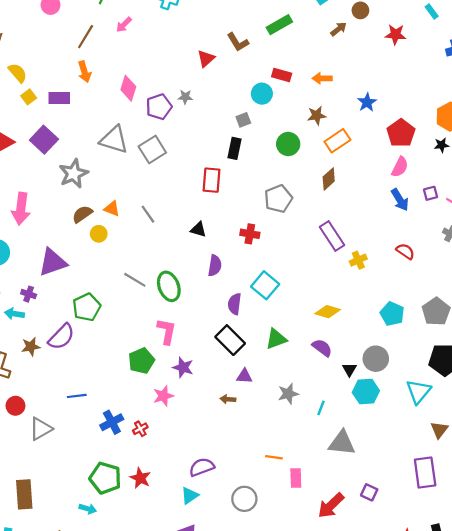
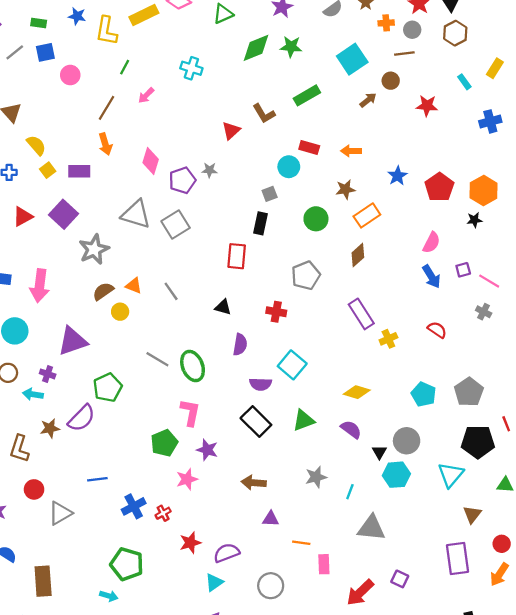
red pentagon: (401, 133) -> (439, 187), moved
purple semicircle: (234, 304) -> (260, 384), turned -95
purple triangle: (244, 376) -> (271, 519), moved
brown arrow: (228, 399) -> (254, 483), size x1.5
red star: (140, 478) -> (190, 543), moved, turned 30

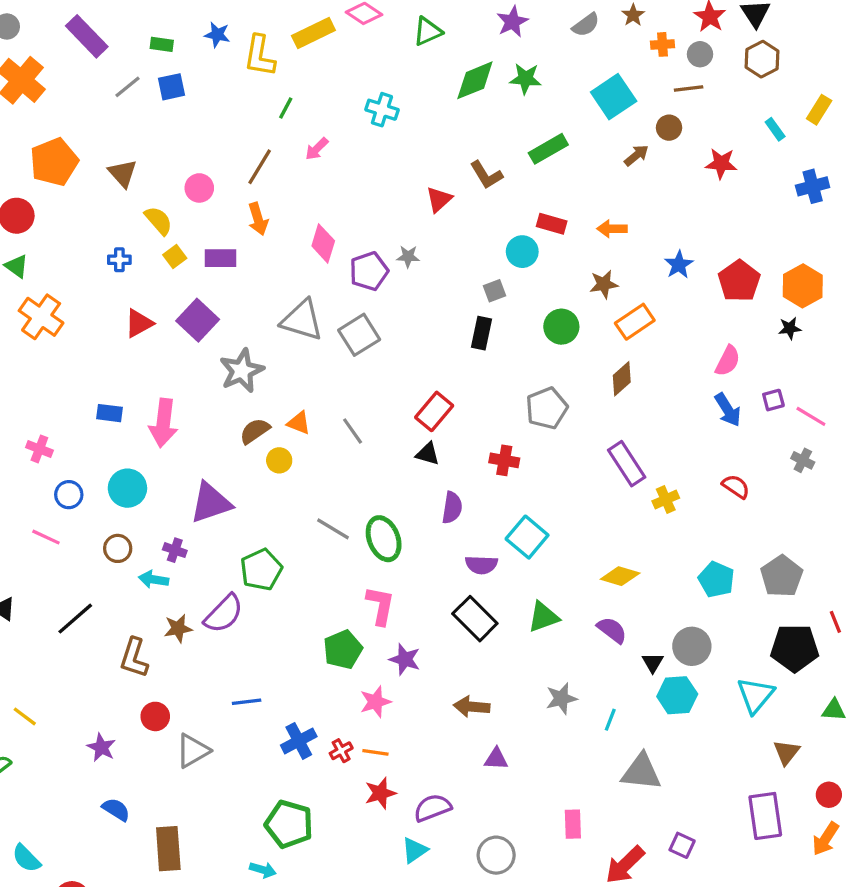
pink circle: (70, 75) -> (199, 188), moved
red rectangle: (237, 256) -> (434, 411), moved, turned 35
orange line: (301, 543) -> (375, 752), moved

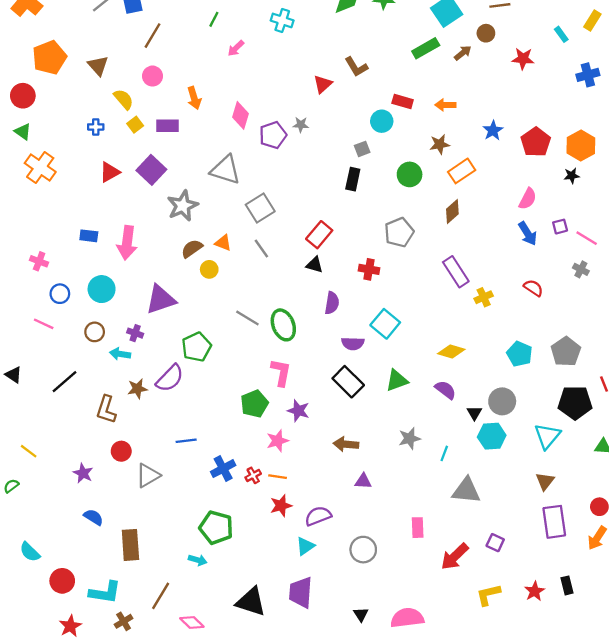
green rectangle: (548, 149) -> (426, 48), moved
brown line: (260, 167) -> (152, 36), moved
gray square: (359, 335) -> (260, 208), moved
brown triangle: (786, 752) -> (545, 481), moved

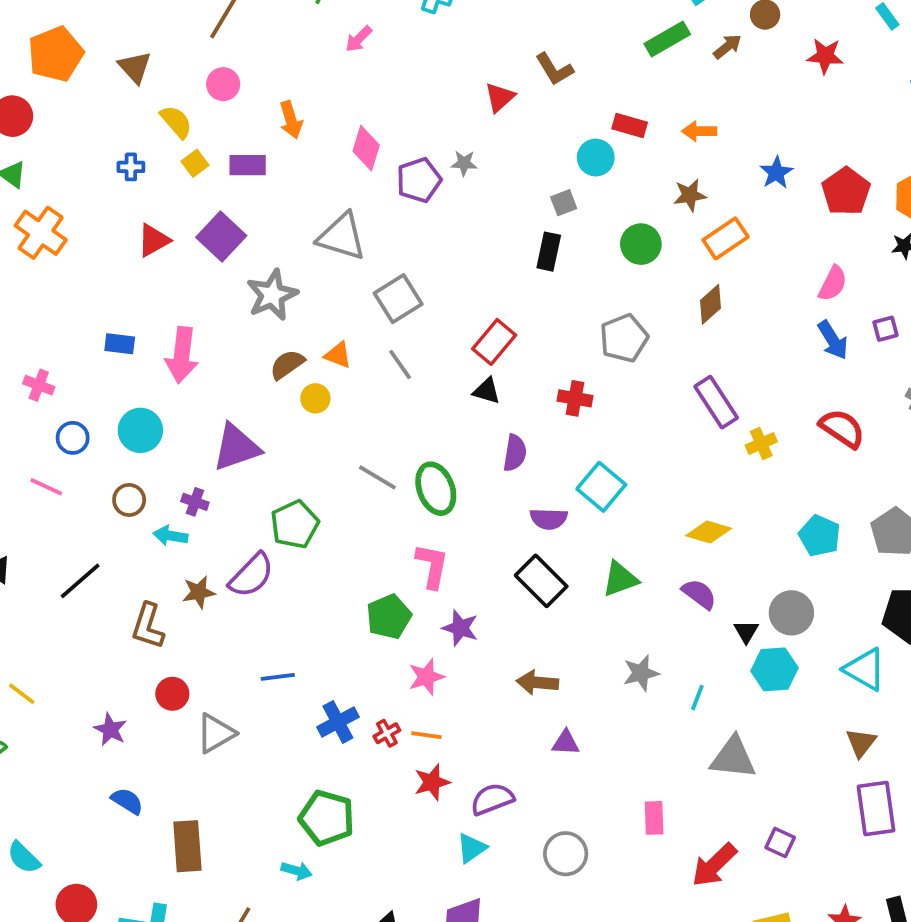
red semicircle: (533, 288) -> (842, 428), size x1.4
cyan triangle: (547, 436) -> (865, 669), turned -40

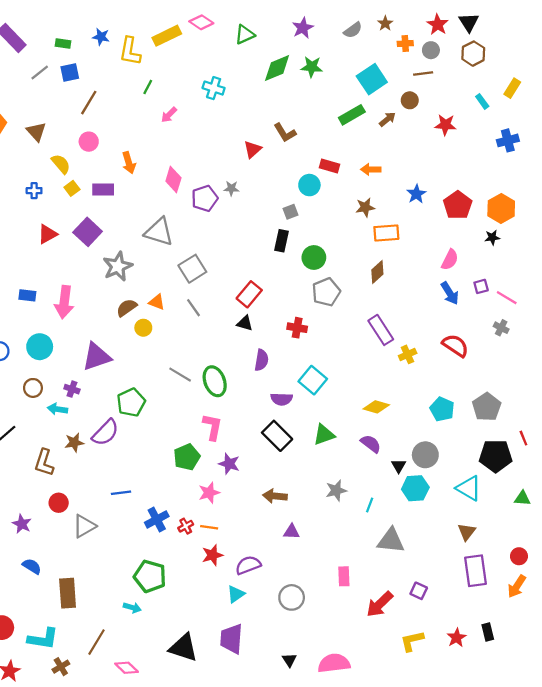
orange rectangle: (726, 238) -> (386, 233), turned 30
green circle: (641, 244) -> (314, 258), moved

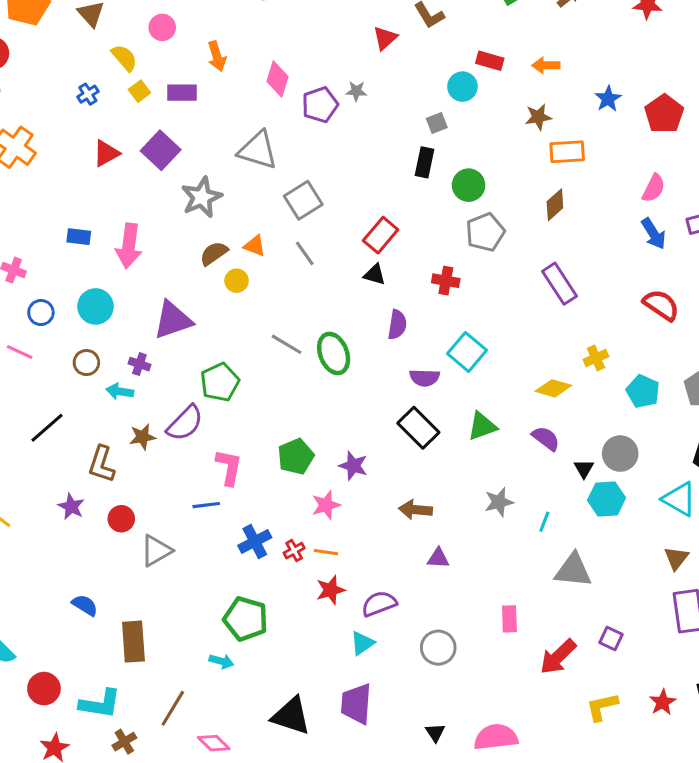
blue cross: (34, 191) -> (88, 94), turned -32
yellow cross: (408, 354) -> (596, 358), moved
pink L-shape: (212, 427) -> (229, 467), moved
purple star: (22, 524) -> (71, 507), moved

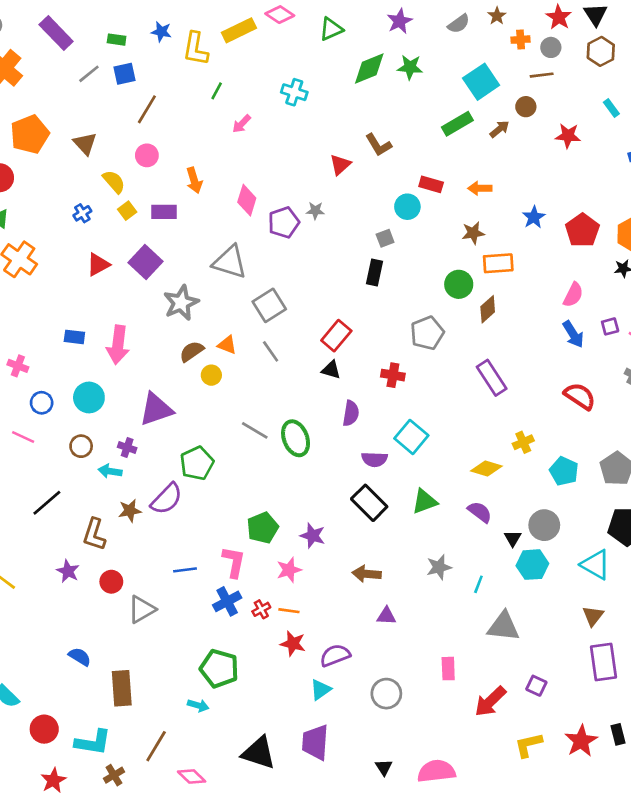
green circle: (469, 185) -> (459, 284), moved
pink L-shape: (229, 467) -> (234, 562), moved
red star: (331, 590) -> (293, 644), turned 30
red star: (663, 702) -> (581, 741), size x1.4

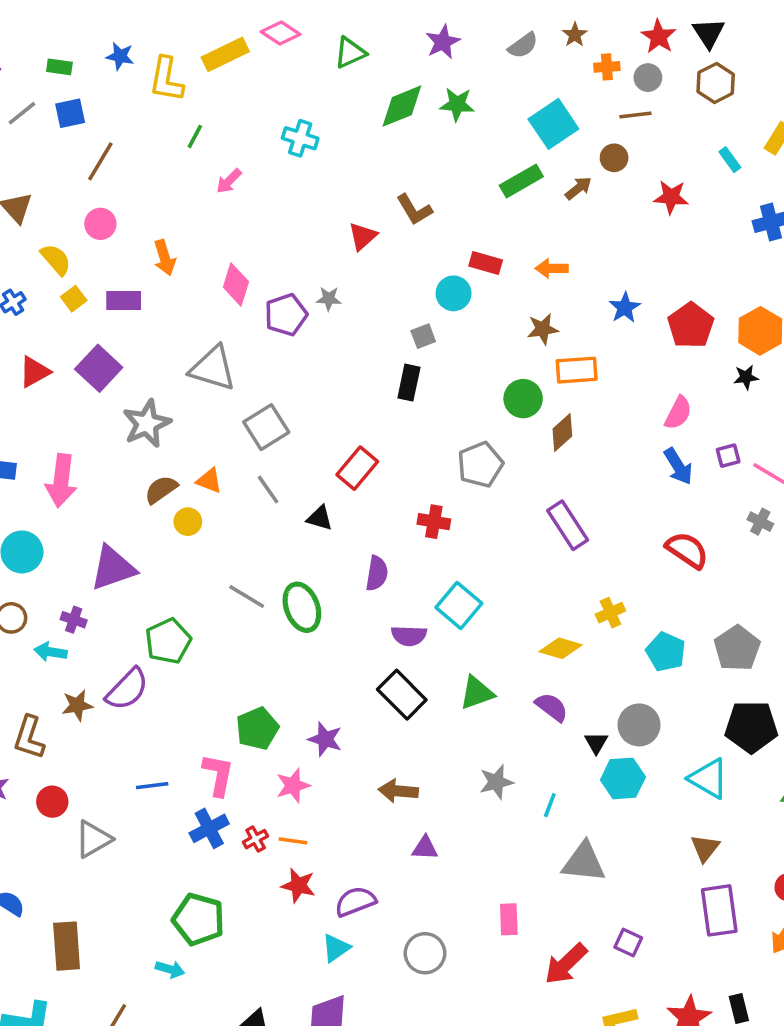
black triangle: (331, 370) -> (320, 518), moved

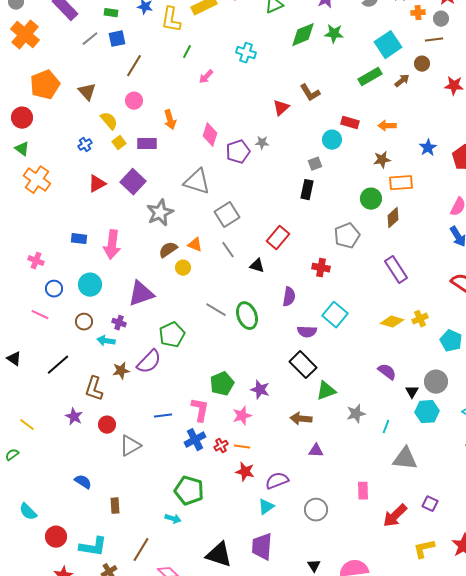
yellow diamond: (561, 648) -> (392, 322), moved
green triangle: (477, 693) -> (326, 391), moved
brown rectangle: (67, 946) -> (115, 506), size x0.6

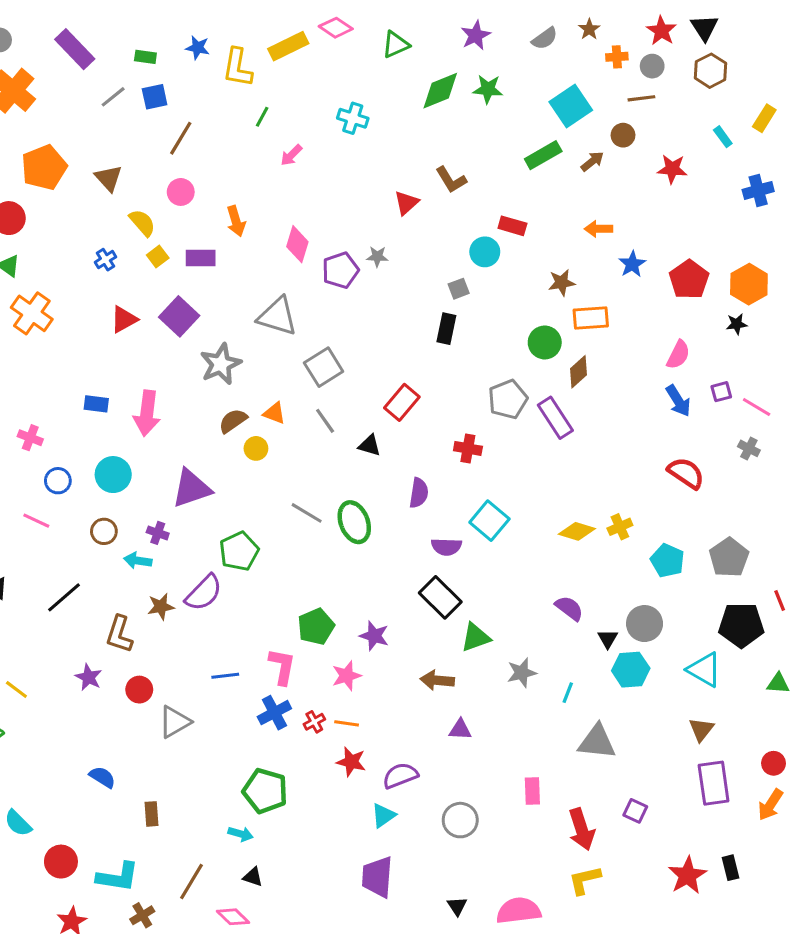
orange arrow: (387, 126) -> (598, 229), moved
purple rectangle: (396, 270) -> (555, 418), moved
red arrow: (395, 516) -> (582, 829), turned -64
yellow L-shape: (424, 549) -> (585, 880), moved
black triangle: (219, 555) -> (253, 877), moved, size x0.5

